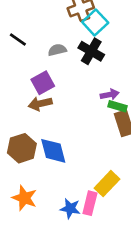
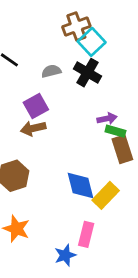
blue diamond: (53, 151) -> (81, 186), moved
yellow rectangle: (107, 184) -> (106, 195), moved
blue star: (70, 208) -> (65, 255), moved, turned -30

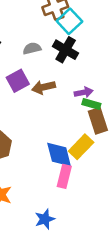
brown arrow: (33, 128) -> (44, 87), moved
yellow rectangle: (106, 195) -> (81, 147), moved
pink rectangle: (86, 234) -> (64, 176), moved

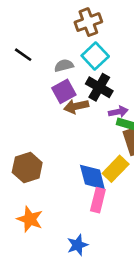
cyan square: (69, 21) -> (95, 56), moved
black cross: (66, 50) -> (99, 87), moved
purple square: (18, 81) -> (64, 91), moved

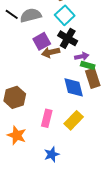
gray semicircle: (64, 66) -> (31, 15), moved, size x1.5
yellow rectangle: (116, 169) -> (74, 120), moved
blue diamond: (92, 177) -> (74, 87), moved
pink rectangle: (98, 200) -> (47, 118), moved

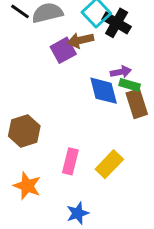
black cross: (68, 38) -> (117, 23), moved
brown arrow: (51, 52) -> (81, 40), moved
blue diamond: (74, 87) -> (104, 91), moved

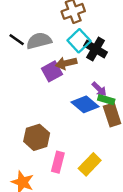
purple arrow: (121, 72) -> (99, 89), turned 56
blue diamond: (104, 91) -> (85, 104), turned -36
brown hexagon: (24, 131) -> (37, 137), moved

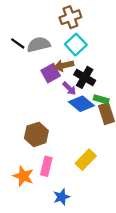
black cross: (96, 49) -> (85, 77), moved
purple arrow: (99, 89) -> (69, 88), moved
pink rectangle: (58, 162) -> (46, 166), moved

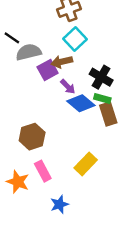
gray semicircle: (39, 45) -> (29, 52), moved
black cross: (85, 77) -> (101, 77), moved
pink rectangle: (46, 166) -> (43, 171), turned -42

